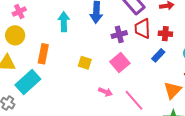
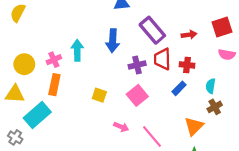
pink cross: (19, 12) -> (54, 60), moved

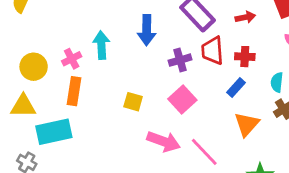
cyan rectangle: (37, 115) -> (54, 132), turned 32
orange triangle: (194, 126) -> (247, 124), moved
pink arrow: (121, 127) -> (164, 141), size x1.6

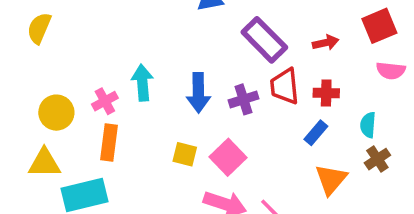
blue arrow: (147, 30) -> (198, 93), moved
pink square: (182, 99) -> (228, 157), moved

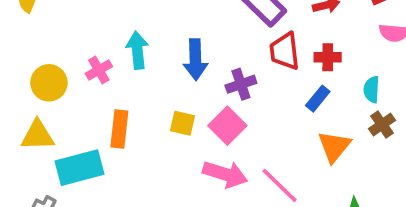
purple cross: (243, 99) -> (241, 84), moved
orange rectangle: (109, 142) -> (119, 129), moved

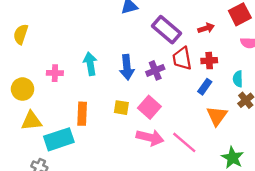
pink cross: (99, 70) -> (55, 73), moved, turned 35
yellow circle: (49, 83) -> (23, 89), moved
purple cross: (241, 84) -> (155, 70), moved

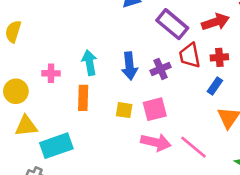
red arrow: (206, 28) -> (215, 22), size x1.5
pink square: (149, 107) -> (155, 109), turned 35
orange rectangle: (82, 114) -> (83, 98), moved

